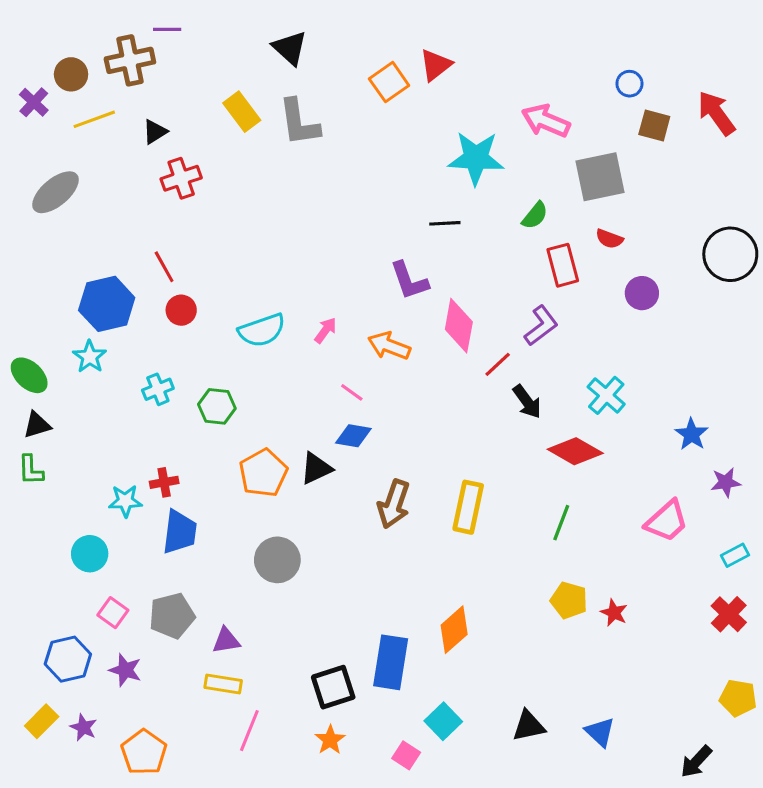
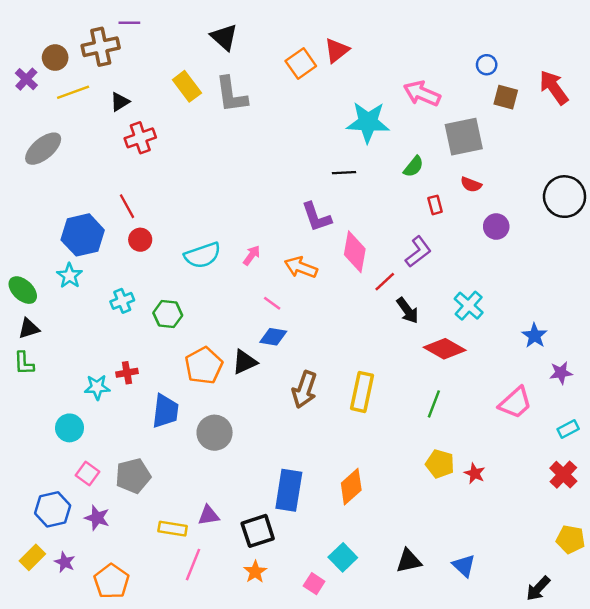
red rectangle: (563, 265) -> (435, 205), size x0.6
blue trapezoid: (180, 532) -> (165, 411), moved
purple triangle: (226, 641) -> (209, 515), moved
blue rectangle: (391, 662) -> (289, 490), moved

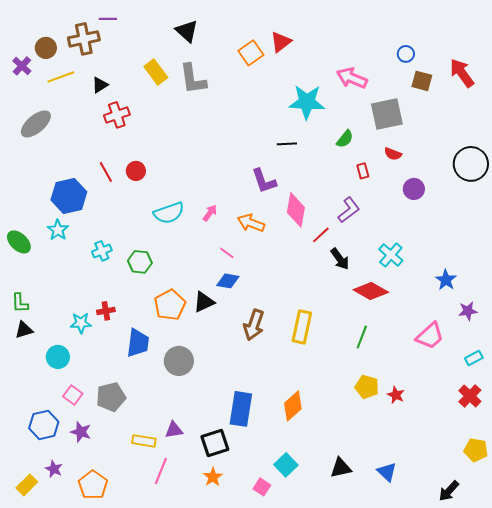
red circle: (140, 240) -> (136, 171), moved
black triangle: (29, 328) -> (24, 330), moved
yellow rectangle: (32, 557) -> (27, 485), moved

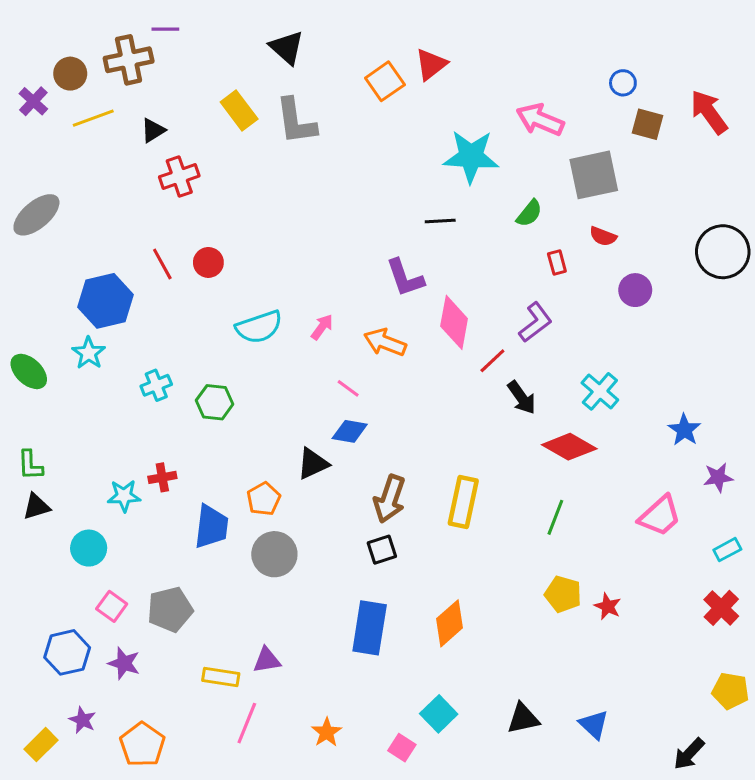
gray ellipse: (36, 124) -> (36, 215), moved
orange pentagon: (170, 305) -> (264, 499), moved, size x0.7
black square: (215, 443) -> (382, 550), moved, size x0.7

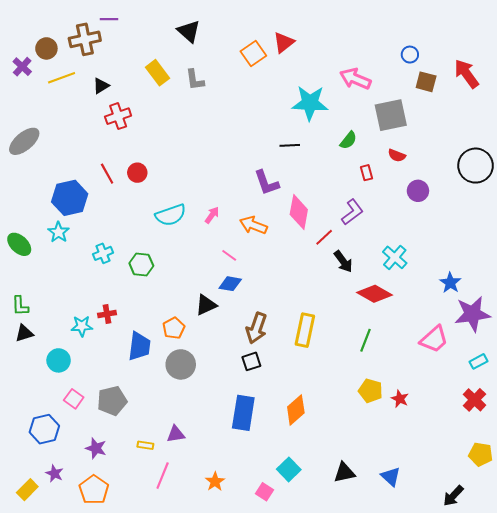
gray L-shape: (296, 121) -> (195, 80), size x0.7
purple star: (718, 477) -> (472, 314), size x1.8
purple star: (124, 663) -> (96, 448), moved
yellow rectangle: (221, 677) -> (145, 445), size x0.7

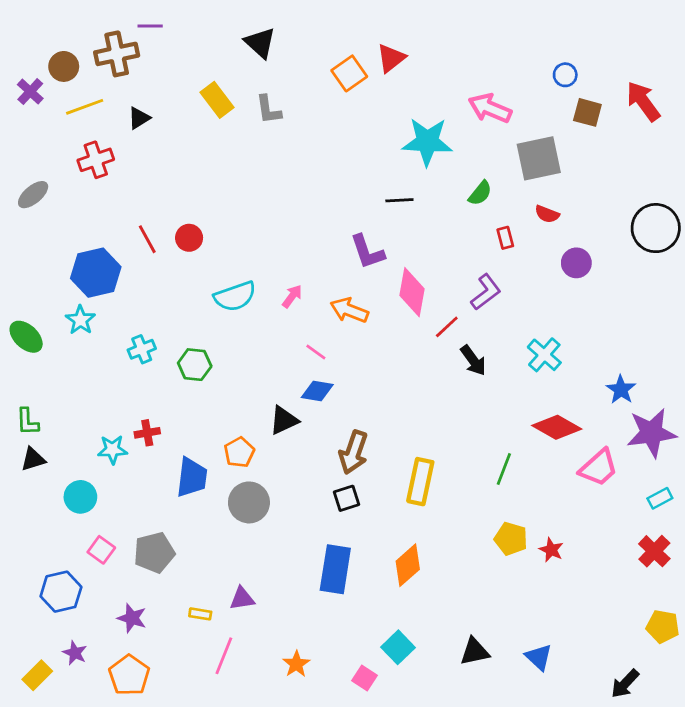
red cross: (118, 116) -> (96, 160), moved
gray ellipse: (24, 141) -> (33, 195), size x0.7
red diamond: (375, 294) -> (557, 427), moved
yellow rectangle: (305, 330) -> (420, 482), moved

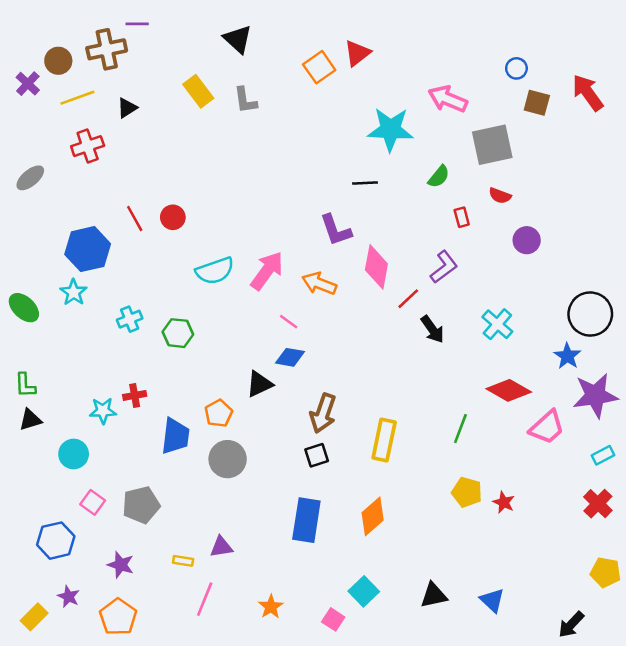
black circle: (656, 228) -> (590, 314), moved
pink arrow: (292, 296) -> (267, 271), size x1.8

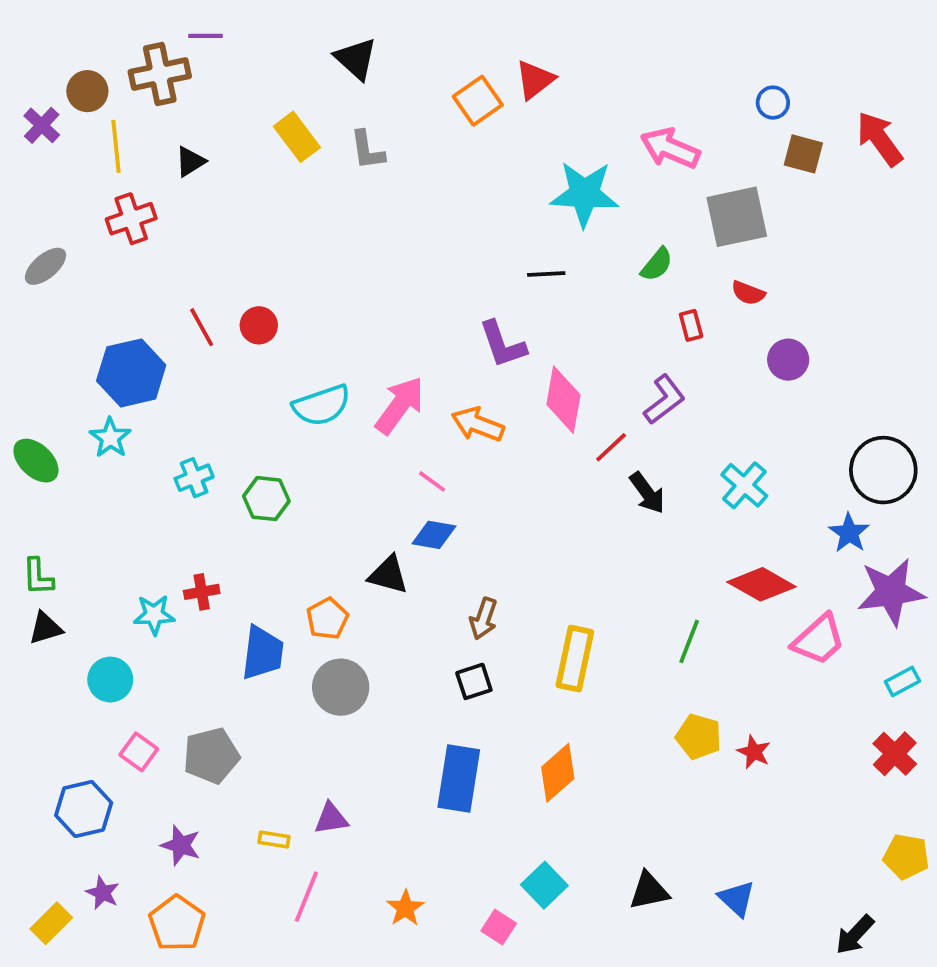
yellow line: (77, 98) -> (116, 146), turned -76
black triangle: (259, 384) -> (388, 575), turned 40
brown arrow: (323, 413) -> (483, 619), size x0.7

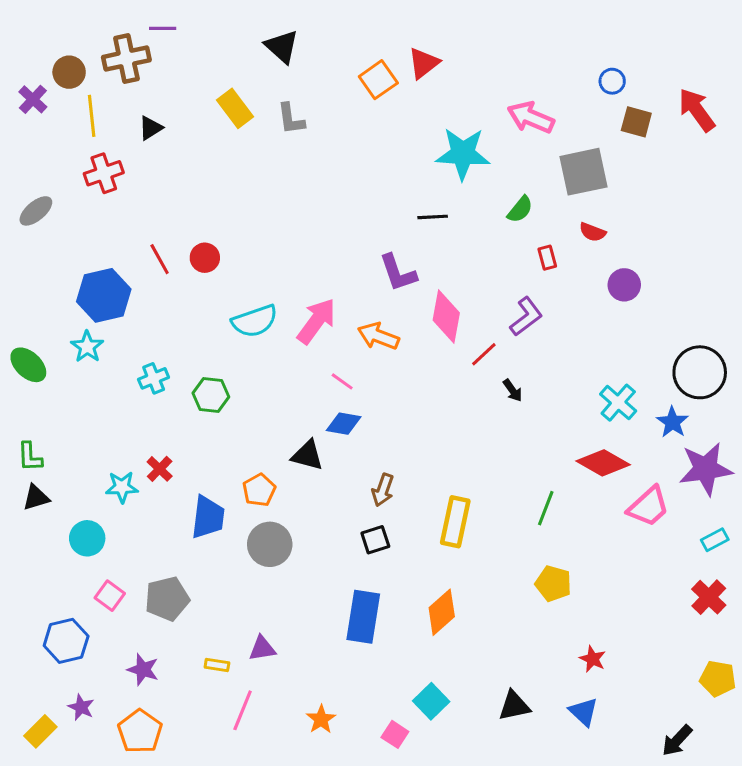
cyan cross: (744, 485) -> (618, 403), moved
black arrow: (647, 493) -> (513, 390), size x0.7
red cross: (202, 592) -> (160, 469), turned -36
red star: (754, 752) -> (593, 659), moved

